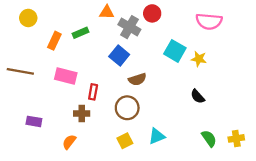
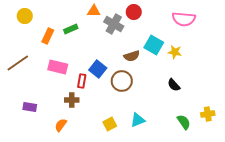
blue square: (119, 55) -> (98, 69), moved
brown line: (20, 71) -> (18, 63), turned -45
brown semicircle: (137, 79) -> (132, 56), moved
brown circle: (127, 108) -> (122, 81), moved
yellow cross: (236, 138) -> (208, 114), moved

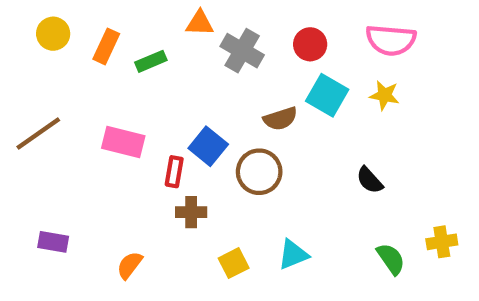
red circle: (134, 12) -> (310, 44), moved
orange rectangle: (48, 36) -> (106, 46), moved
yellow star: (175, 52) -> (384, 95), moved
brown cross: (72, 100) -> (191, 212), moved
purple rectangle: (30, 107) -> (53, 242), moved

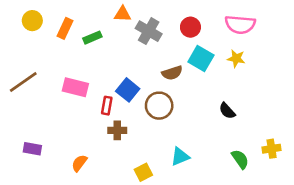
yellow square: (234, 263) -> (143, 172), moved

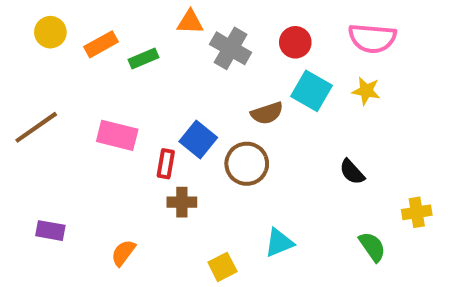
orange rectangle: (65, 28) -> (101, 44), turned 36
yellow cross: (272, 149) -> (417, 212), moved

